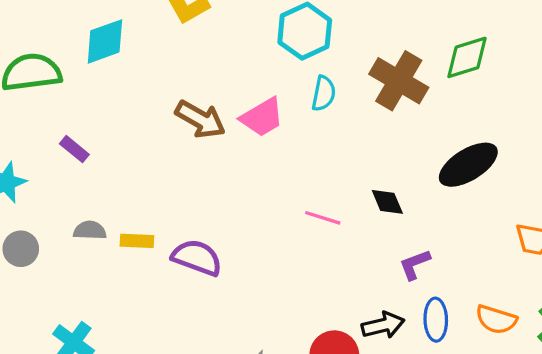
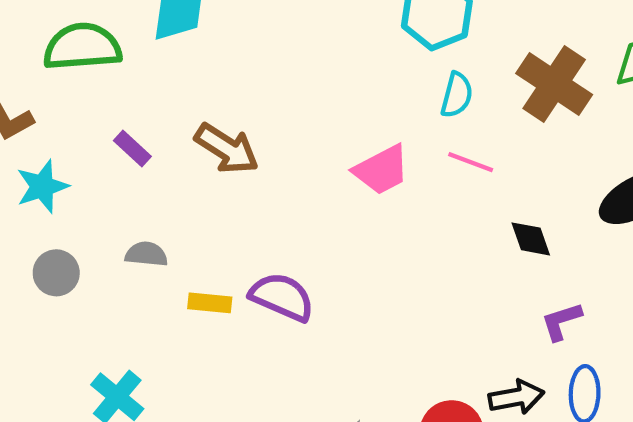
pink trapezoid: (262, 117) -> (381, 170), moved
brown arrow: (200, 119) -> (227, 149), moved
pink line: (323, 218) -> (471, 162), moved
yellow rectangle: (137, 241) -> (210, 303), moved

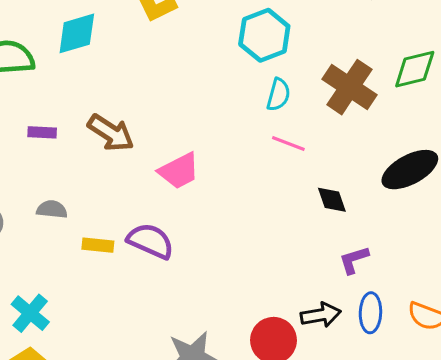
purple rectangle: (132, 148) -> (42, 132), turned -40
pink trapezoid: (381, 170) -> (179, 171), moved

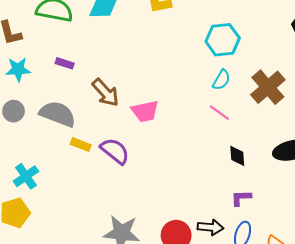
brown arrow: (111, 133) -> (105, 93), moved
gray semicircle: (52, 209) -> (58, 114), size x1.8

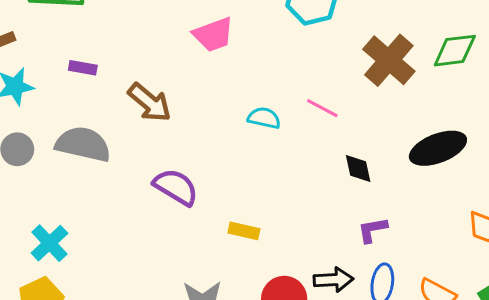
cyan semicircle: (221, 80) -> (264, 118), moved, turned -100
pink trapezoid: (145, 111) -> (213, 35), moved
yellow rectangle: (81, 145) -> (244, 231), moved

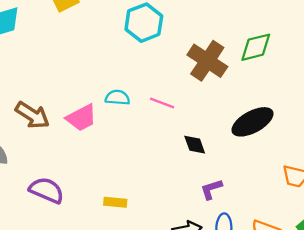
pink trapezoid: (213, 35) -> (81, 118), moved
cyan semicircle: (264, 118) -> (117, 98), moved
purple semicircle: (176, 187) -> (47, 190), moved

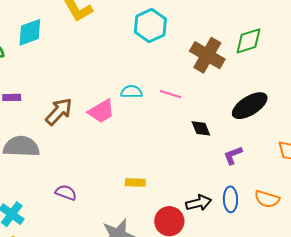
brown arrow: (32, 115) -> (59, 112), turned -76
purple L-shape: (211, 189) -> (233, 155), moved
purple semicircle: (47, 190) -> (66, 193), moved, size x0.7

